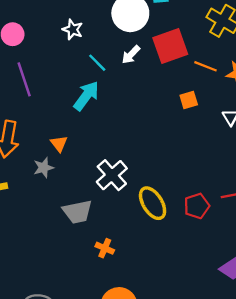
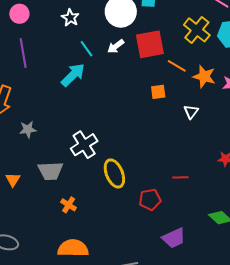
orange triangle: (59, 144) -> (13, 180), moved
red pentagon: (197, 206) -> (150, 200), moved

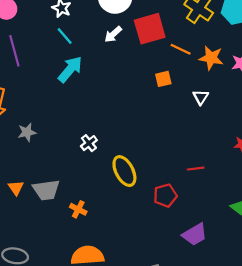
cyan line: (87, 49) -> (65, 36), moved
white cross: (84, 145) -> (89, 143), size x0.6
gray trapezoid: (50, 171) -> (46, 190), moved

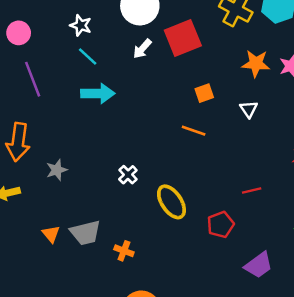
orange line: (181, 49) -> (194, 131), moved
cyan arrow: (70, 69) -> (98, 93), turned 56

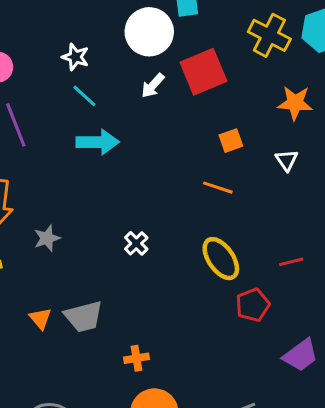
yellow ellipse: (171, 202) -> (221, 259), moved
orange cross: (124, 251) -> (137, 358), moved, turned -30

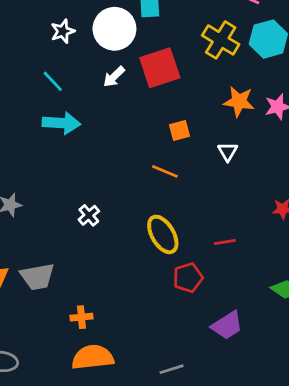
white star: (75, 57) -> (63, 31), moved, turned 30

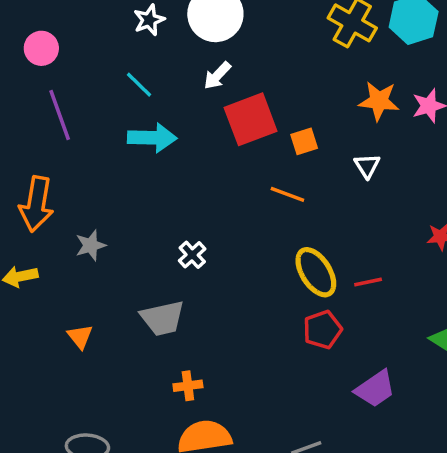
red square: (160, 68) -> (251, 119), moved
yellow ellipse: (163, 234) -> (316, 272), moved
gray trapezoid: (37, 277) -> (162, 318), moved

